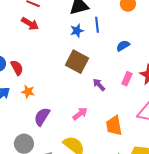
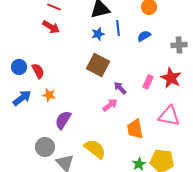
blue semicircle: (123, 46) -> (144, 36), moved
pink arrow: (80, 114) -> (110, 105), moved

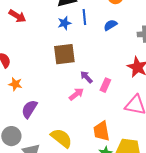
brown square: (98, 65) -> (64, 54), turned -35
pink rectangle: (148, 82) -> (105, 85), moved
orange trapezoid: (135, 129) -> (101, 131), moved

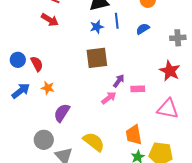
purple arrow: (86, 77) -> (119, 81), turned 80
pink rectangle: (105, 85) -> (138, 89), turned 64

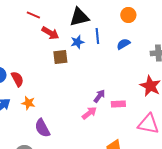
red arrow: (50, 20) -> (50, 33), moved
brown square: (97, 58) -> (60, 57), moved, size x0.7
purple semicircle: (62, 113) -> (42, 128), turned -60

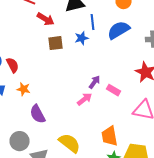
blue star: (77, 42) -> (82, 38), moved
blue semicircle: (123, 44) -> (119, 30), size x1.6
pink rectangle: (118, 104) -> (114, 90), turned 32

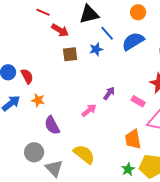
blue line: (93, 22) -> (107, 33), turned -35
pink rectangle: (114, 90) -> (138, 101), moved
pink arrow: (85, 99) -> (89, 110), moved
orange trapezoid: (110, 136) -> (133, 139), moved

